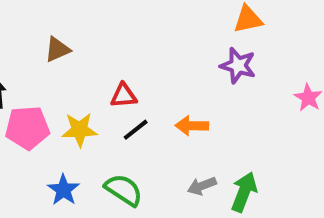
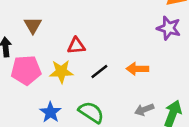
brown triangle: (57, 49) -> (33, 25), moved, turned -36
red triangle: (124, 96) -> (76, 46), moved

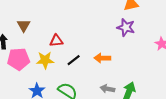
gray arrow: (144, 110) -> (107, 89), turned 32

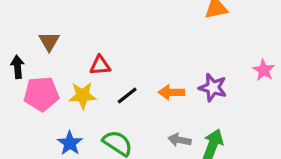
purple star: (126, 27) -> (213, 88), moved

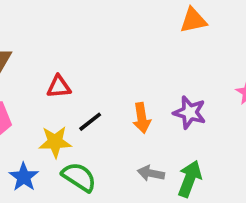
orange arrow: (172, 92) -> (142, 118), turned -100
yellow star: (83, 95) -> (55, 142), moved

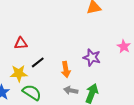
orange arrow: (142, 118) -> (66, 69), moved

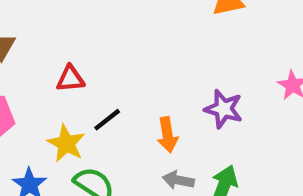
yellow star: (19, 73) -> (66, 143), turned 30

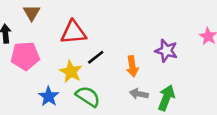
red triangle: (70, 79) -> (73, 32), size x1.5

